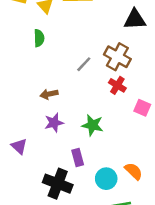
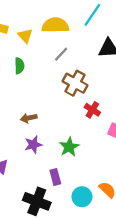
brown cross: (117, 57) -> (75, 83), moved
gray line: (84, 64) -> (61, 54), moved
green star: (93, 125) -> (69, 147), turned 30

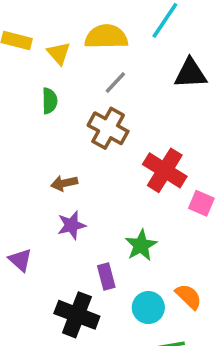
brown cross: (75, 83) -> (108, 128), moved
red cross: (92, 110) -> (165, 170), size x1.6
green star: (69, 147) -> (141, 245), moved

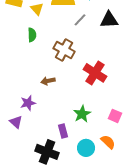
gray line: (115, 83) -> (80, 20), moved
brown arrow: (64, 183) -> (48, 81), moved
pink square: (201, 203) -> (115, 116), moved
purple star: (71, 225) -> (28, 103), moved

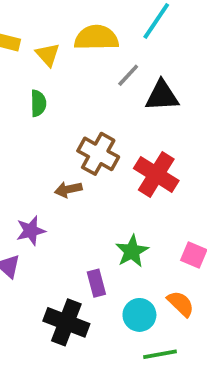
black triangle: (109, 20) -> (162, 96), moved
brown cross: (64, 50) -> (98, 154), moved

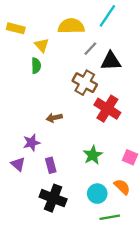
yellow triangle: (48, 55) -> (42, 45), moved
brown cross: (98, 154) -> (85, 83), moved
purple rectangle: (96, 283) -> (51, 165), moved

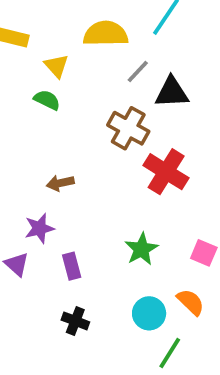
green semicircle: (36, 66) -> (47, 100), turned -63
brown arrow: (54, 118) -> (60, 183), moved
black cross: (53, 198) -> (75, 321), size x0.6
green line: (110, 217) -> (170, 353), turned -48

